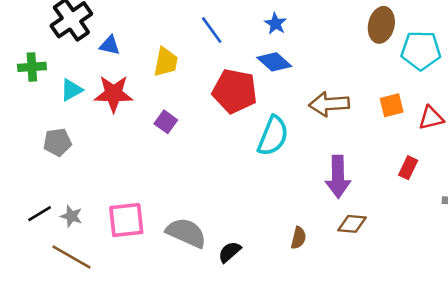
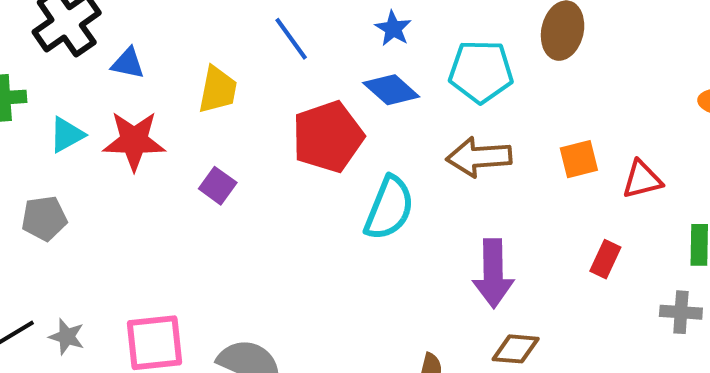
cyan pentagon: (421, 50) -> (481, 71), moved
red pentagon: (235, 91) -> (328, 137), turned -30

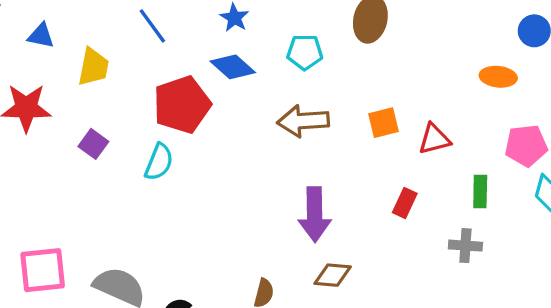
blue triangle: (128, 63) -> (41, 36), moved
cyan pentagon: (481, 71) -> (305, 52), size x0.7
cyan semicircle: (389, 208) -> (159, 162), moved, size x0.7

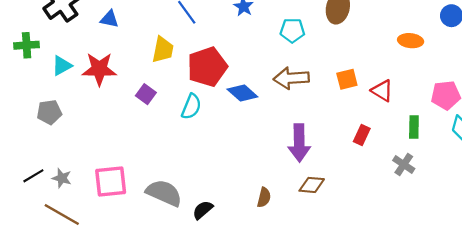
yellow trapezoid: (93, 67) -> (163, 50), moved
blue diamond: (233, 67) -> (242, 93), moved
orange ellipse: (498, 77) -> (411, 41), moved
red triangle: (434, 139) -> (382, 91), turned 45
gray cross: (465, 246) -> (404, 164), turned 30

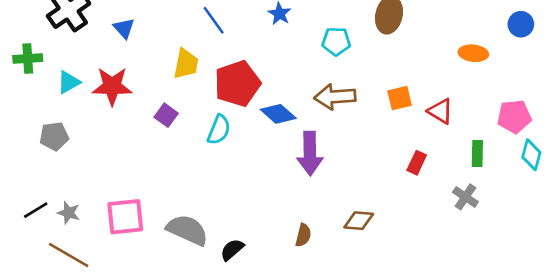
blue triangle: (109, 19) -> (124, 28), turned 36
purple arrow: (299, 143) -> (310, 153), moved

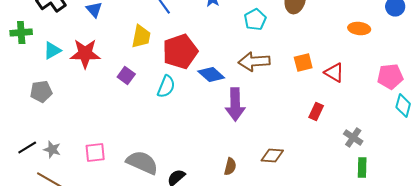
cyan pentagon: (336, 41) -> (255, 20), turned -30
green rectangle: (477, 153) -> (362, 168), moved
pink square: (125, 217) -> (95, 152), size x0.7

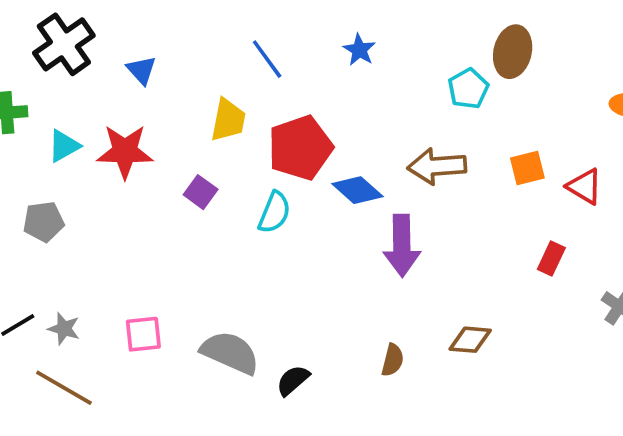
cyan pentagon: (255, 20) -> (468, 89), moved

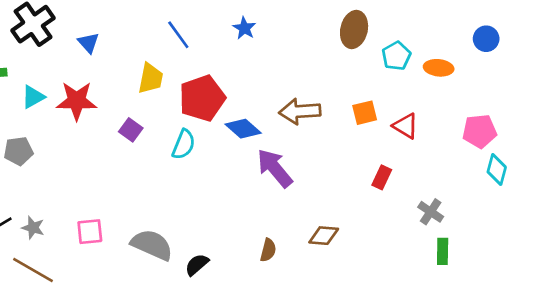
cyan pentagon: (468, 89) -> (396, 56), moved
purple arrow: (402, 246) -> (275, 168), turned 141

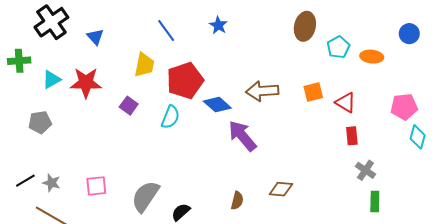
red rectangle: (382, 177) -> (352, 136), moved, turned -30
gray semicircle: (152, 245) -> (145, 196), turned -80

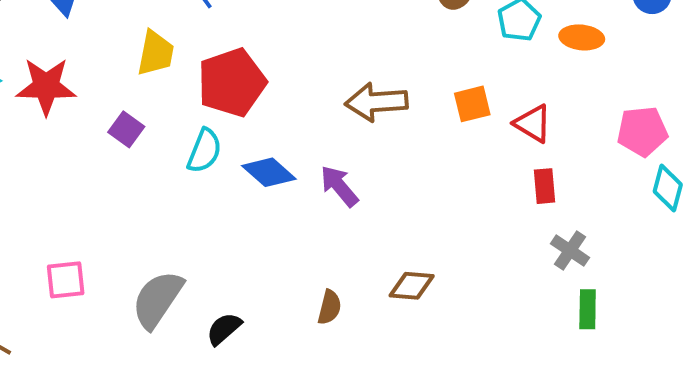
blue diamond: (217, 105) -> (269, 172), moved
purple arrow: (242, 136) -> (339, 186), size x0.7

